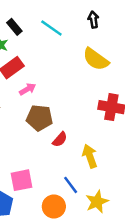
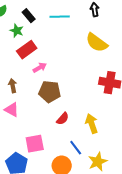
cyan line: (51, 28) -> (60, 17), turned -36
red semicircle: (60, 139) -> (63, 119), moved

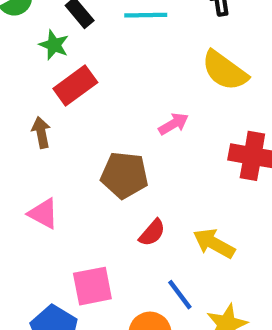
pink arrow: (40, 68) -> (173, 124), moved
brown arrow: (13, 86) -> (41, 132), moved
yellow arrow: (92, 124) -> (214, 243), turned -42

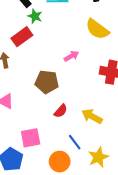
green star: (54, 45) -> (35, 16), moved

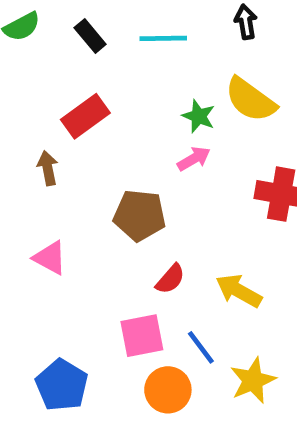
green star: (35, 16) -> (199, 116), moved
pink square: (31, 138) -> (142, 336), moved

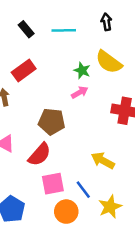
red semicircle: (170, 279) -> (39, 154), moved, size x1.5

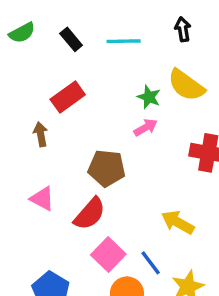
pink square: (53, 184) -> (108, 254), turned -35

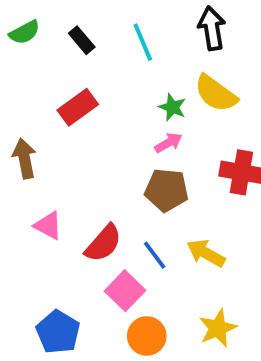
black arrow: (183, 29) -> (212, 28), size x1.5
cyan line: (124, 41) -> (143, 42), turned 68
brown arrow: (41, 134) -> (24, 159), moved, size x1.4
brown pentagon: (107, 168) -> (166, 190), moved
blue line: (151, 263) -> (155, 255), moved

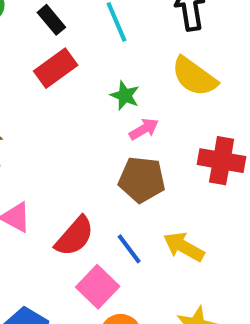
red rectangle: (78, 107) -> (56, 68), moved
green star: (172, 107) -> (125, 95), moved

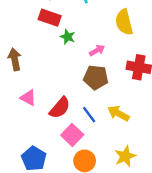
red rectangle: (56, 68) -> (50, 18), turned 55
yellow semicircle: (194, 77) -> (124, 22), turned 40
green star: (125, 95) -> (68, 37), moved

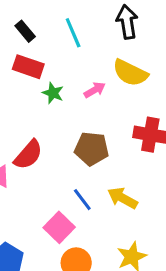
yellow semicircle: (124, 22) -> (130, 73), turned -50
pink arrow: (97, 50) -> (95, 90), moved
red semicircle: (60, 108) -> (28, 155), moved

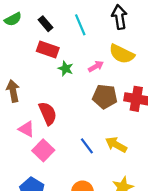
brown pentagon: (92, 149) -> (105, 97), moved
red semicircle: (28, 155) -> (48, 113), turned -65
pink square: (59, 227) -> (43, 150), moved

